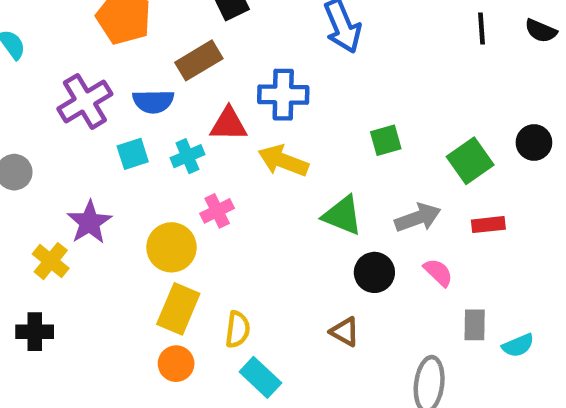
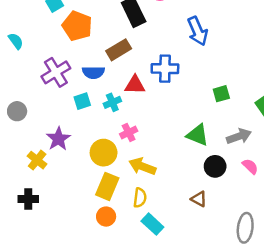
yellow arrow: (283, 161) -> (142, 166), moved

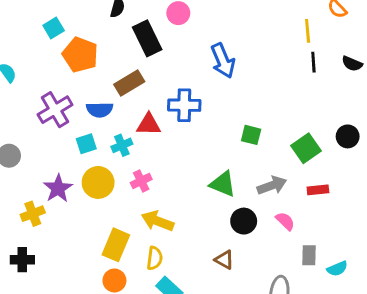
green square: (221, 94) -> (251, 135), turned 30
yellow circle: (104, 153) -> (98, 182), moved
yellow cross: (37, 160) -> (33, 214), turned 30

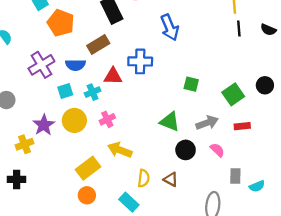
yellow rectangle: (116, 245) -> (88, 168), turned 30
yellow semicircle: (155, 258) -> (144, 178), moved

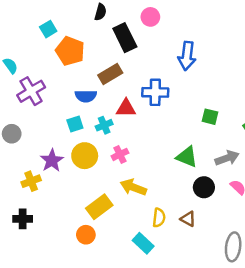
blue arrow: (170, 27) -> (187, 56), turned 30
purple cross: (41, 65) -> (31, 91), moved
orange circle: (87, 195) -> (86, 235), moved

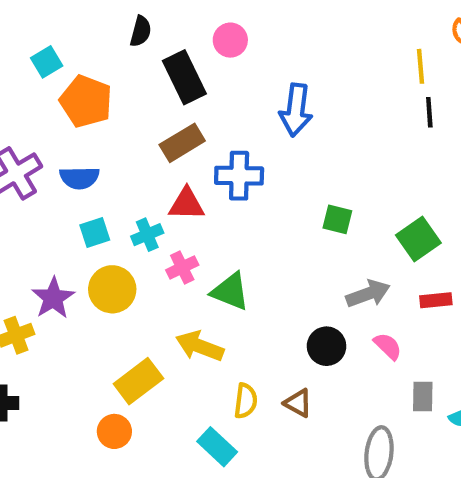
brown rectangle: (110, 74) -> (182, 143), moved
blue semicircle: (86, 96) -> (79, 178), moved
pink cross: (120, 154) -> (182, 267), moved
green triangle: (187, 157) -> (230, 291), moved

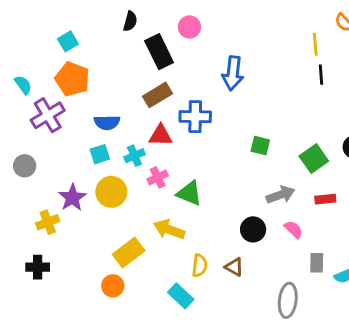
orange pentagon: (86, 101) -> (72, 79), moved
blue semicircle: (79, 178) -> (107, 122), moved

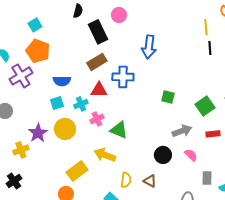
black cross: (38, 267) -> (14, 181), turned -35

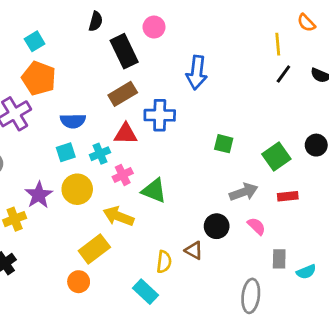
black line: (210, 48) -> (283, 74), turned 40
yellow arrow: (105, 155) -> (118, 216), moved
brown triangle: (150, 181) -> (194, 250), moved

